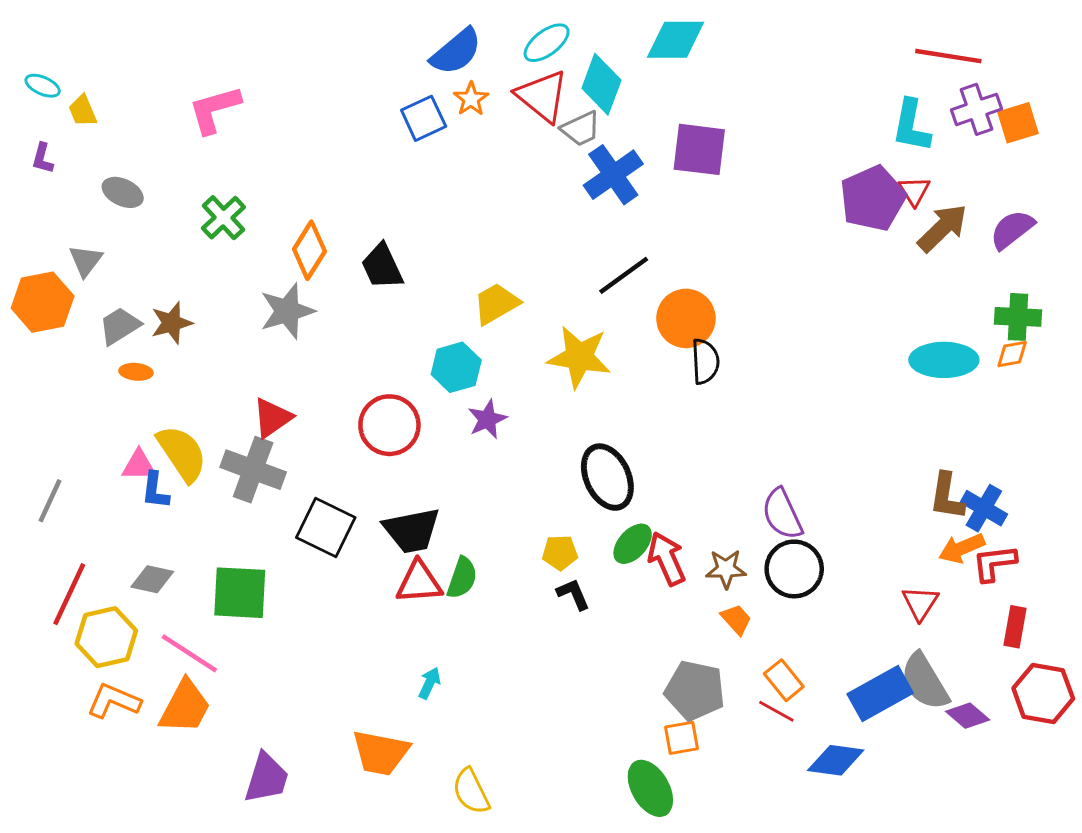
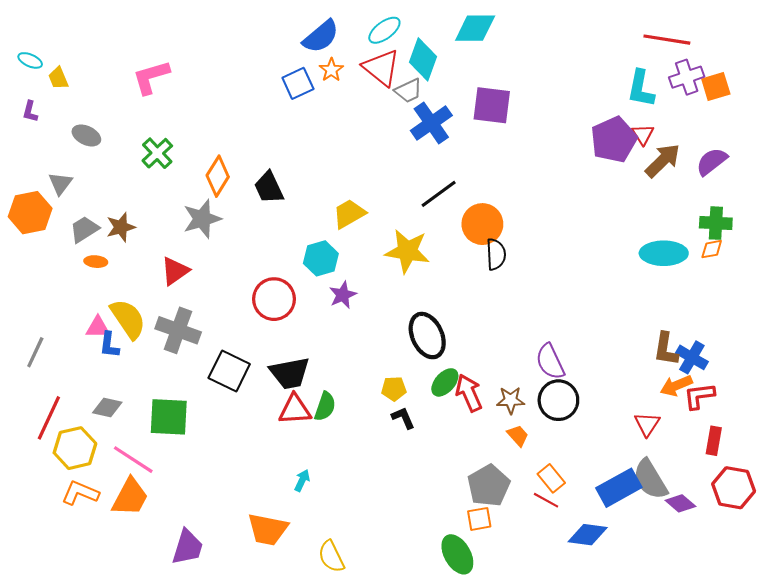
red triangle: (272, 418) -> (175, 271), moved
gray pentagon: (695, 691) -> (489, 486), turned 30

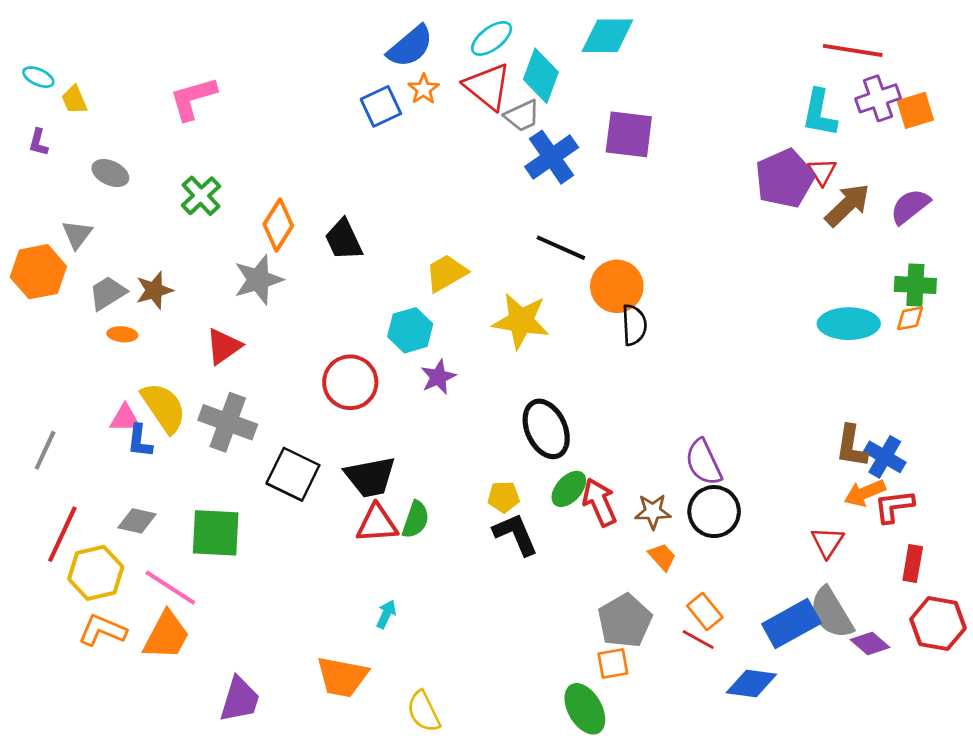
black line: (439, 194) -> (561, 248), turned 60
black L-shape: (403, 418) -> (516, 534), size x1.5

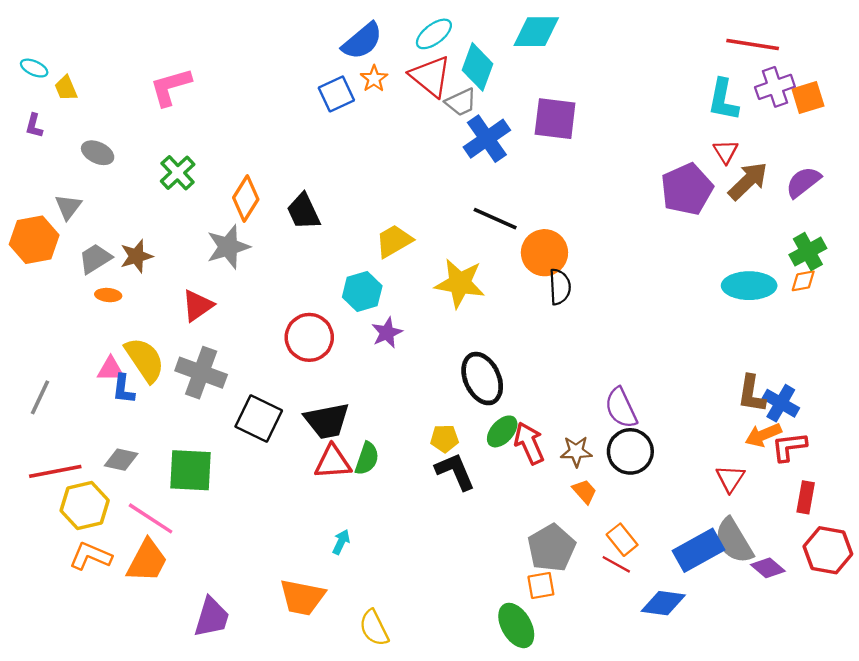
purple pentagon: (785, 178) -> (687, 189), moved
green cross: (915, 285) -> (808, 252), turned -32
red line: (62, 534) -> (55, 471), turned 54

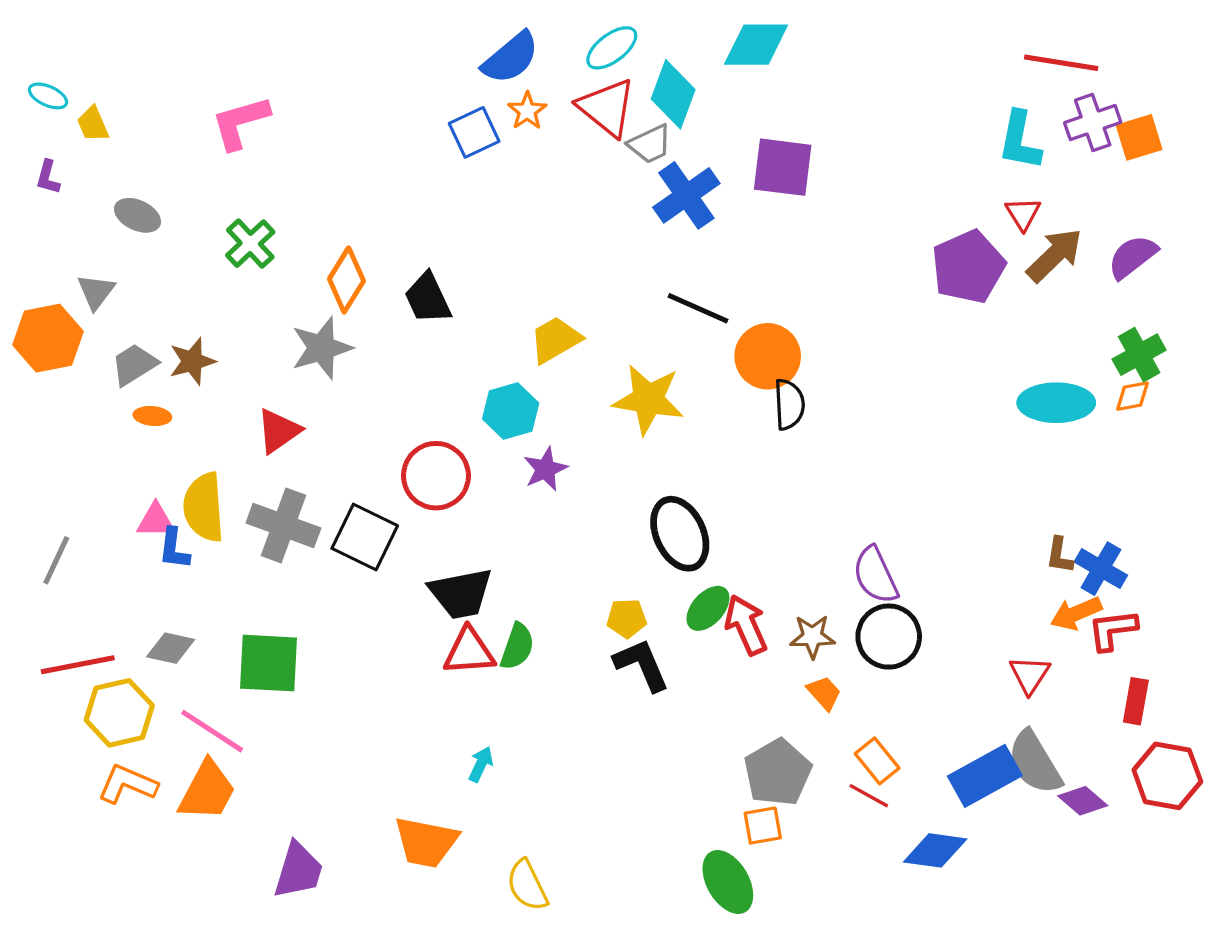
yellow semicircle: (145, 360) -> (204, 507), turned -150
brown L-shape: (751, 394) -> (1060, 555), size x0.7
black square: (259, 419) -> (365, 537), moved

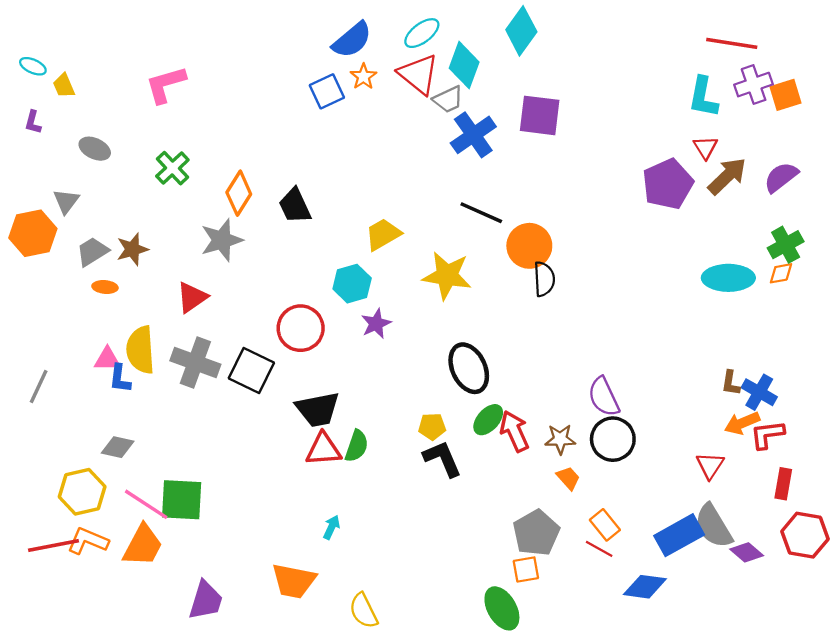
cyan diamond: (756, 45) -> (521, 31), turned -54
green square: (269, 663) -> (182, 500), moved
red line: (78, 665) -> (54, 546), moved

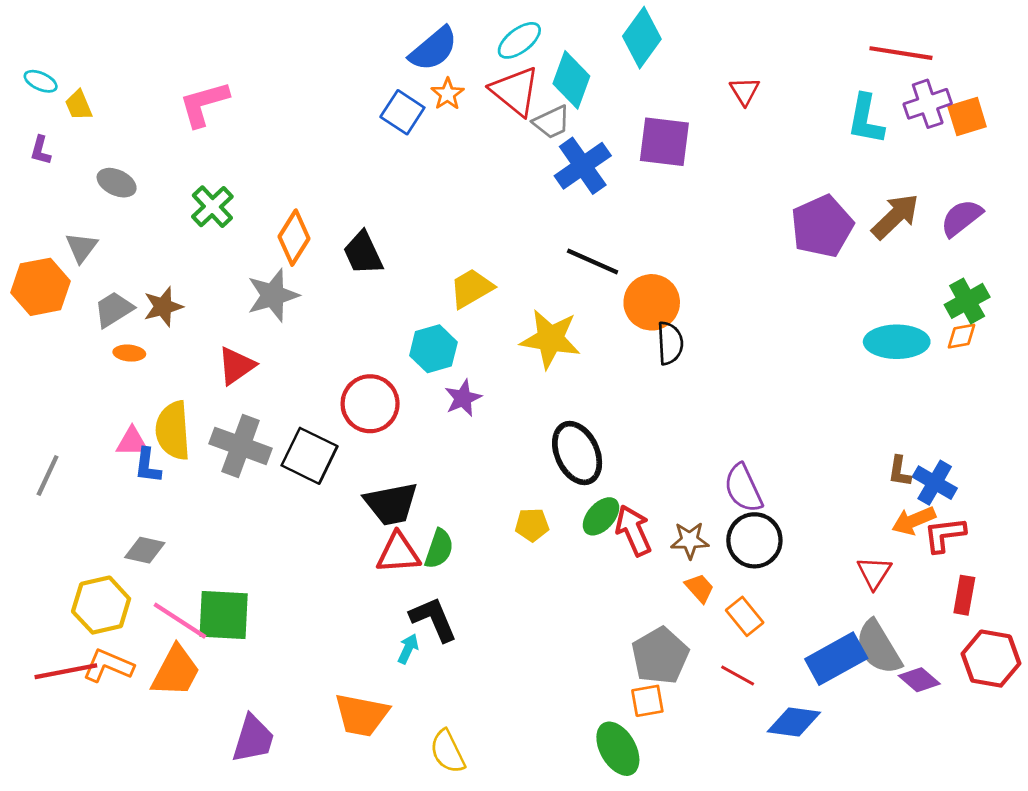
blue square: (327, 91) -> (402, 112), turned -32
red triangle: (705, 147) -> (745, 91), moved
black L-shape: (442, 459) -> (433, 619), moved
orange rectangle: (605, 525) -> (745, 616), moved

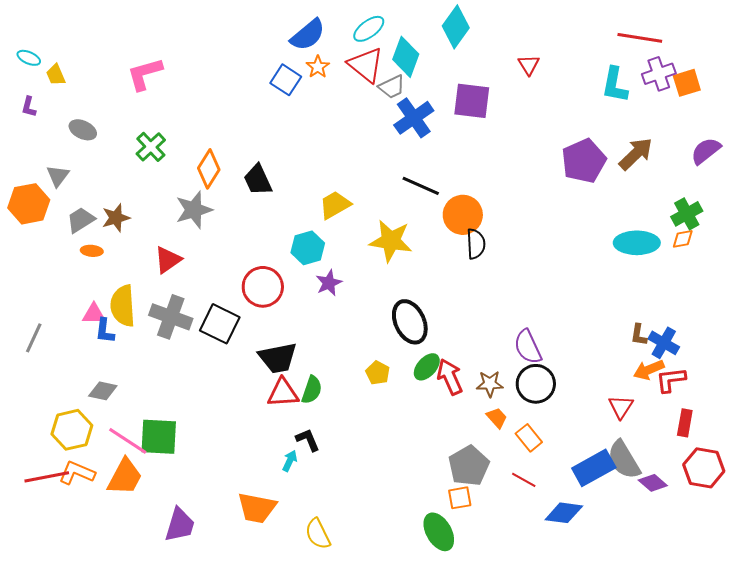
purple semicircle: (961, 218) -> (706, 151), moved
yellow pentagon: (532, 525) -> (378, 373), turned 30
black L-shape: (433, 619) -> (308, 440), size x0.7

